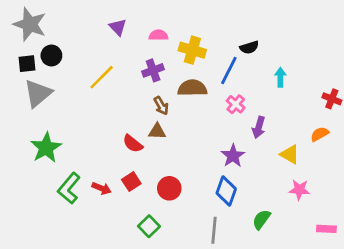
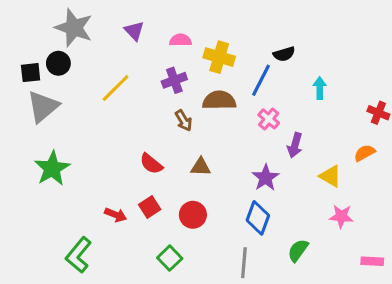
gray star: (30, 24) -> (74, 28), moved
brown triangle: (157, 131) -> (201, 167), moved
green L-shape: (69, 188) -> (78, 255), moved

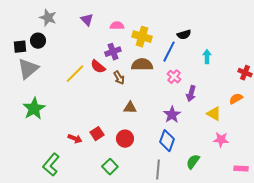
gray star: (74, 28) -> (48, 18), size x0.7
yellow line: (116, 88) -> (75, 74), moved
red semicircle: (151, 164) -> (98, 67), moved

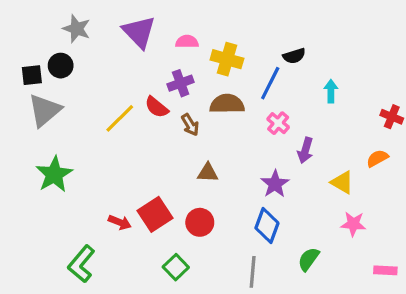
purple triangle: (87, 20) -> (139, 32), size x1.6
red square: (97, 134) -> (155, 214), size x1.5

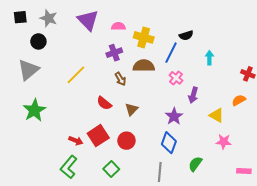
black square: (32, 75) -> (20, 17), moved
red semicircle: (157, 107) -> (104, 103), moved
brown triangle: (208, 173) -> (132, 109), turned -48
green L-shape: (81, 264) -> (69, 167), moved

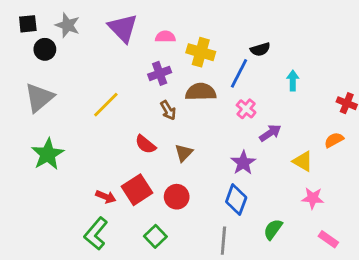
black circle: (38, 41) -> (45, 49), moved
purple arrow: (193, 95) -> (270, 133), turned -140
pink rectangle: (244, 171) -> (328, 239), moved, turned 32

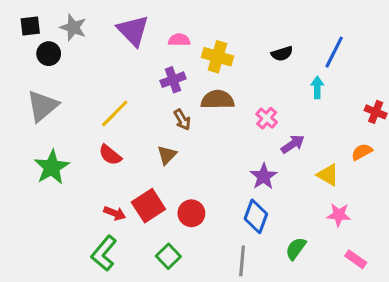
blue line: (239, 73) -> (334, 52), moved
red semicircle: (145, 144) -> (110, 155), moved
brown triangle: (184, 153) -> (167, 155), moved

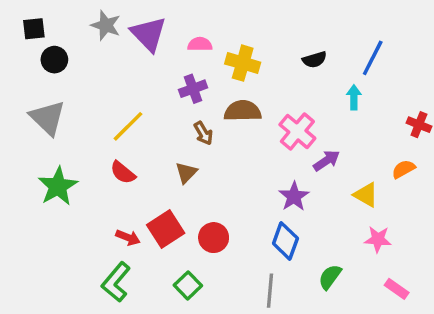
gray star: (73, 28) -> (106, 25), moved
gray triangle: (43, 106) -> (48, 118), turned -36
pink cross: (267, 118) -> (297, 131), size x1.5

